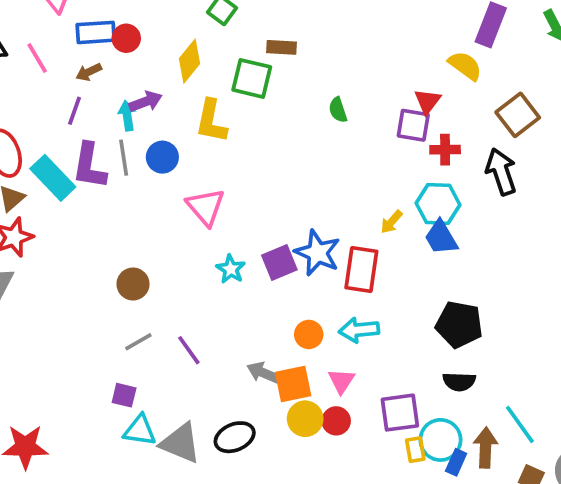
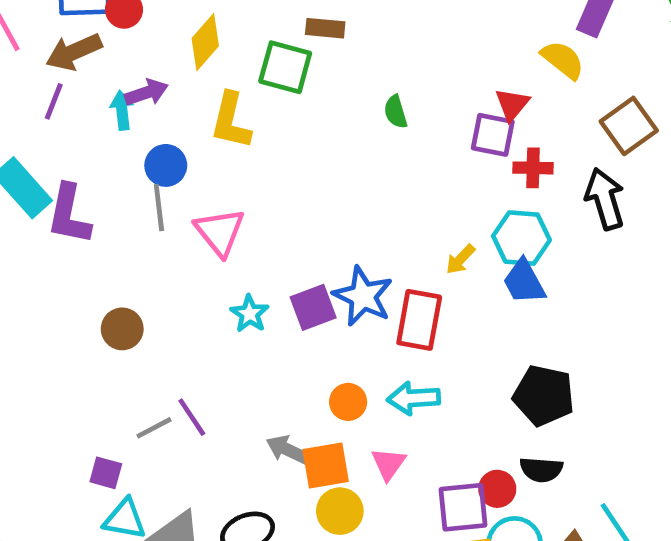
brown arrow: (89, 72) -> (74, 52), size x1.6
gray line: (124, 158) -> (159, 208), moved
purple L-shape: (89, 166) -> (69, 214), moved
gray line: (138, 342) -> (154, 428), moved
red circle: (336, 421) -> (497, 489), moved

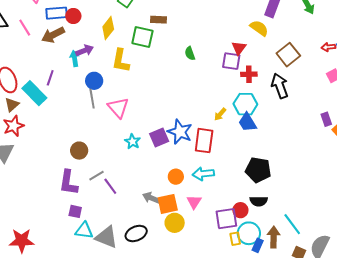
purple line: (54, 101) -> (50, 78), moved
purple L-shape: (69, 214) -> (68, 183), moved
gray line: (154, 428) -> (96, 176), moved

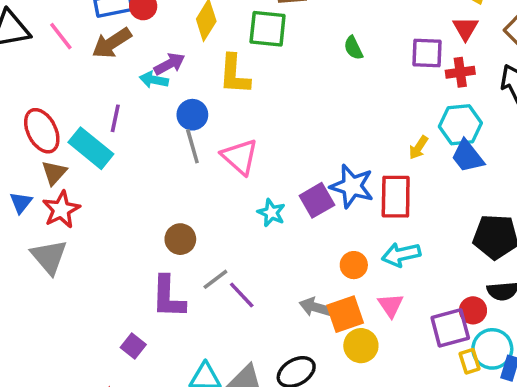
red triangle: (239, 48) -> (465, 28), moved
cyan arrow: (75, 58) -> (154, 80), turned -63
purple square: (75, 211) -> (133, 346), moved, turned 32

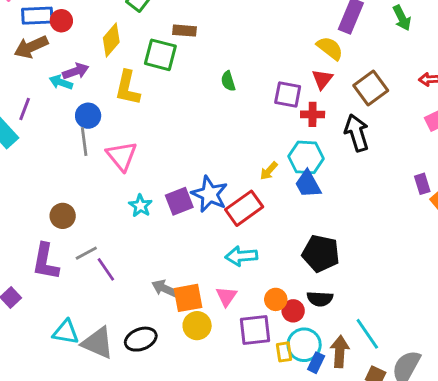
red rectangle: (396, 197) -> (244, 208), turned 45
orange circle: (354, 265) -> (276, 299), moved
purple square: (450, 328) -> (255, 330), moved

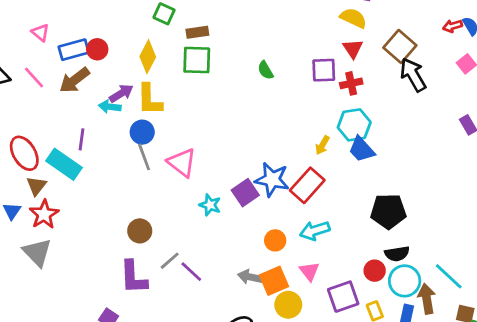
brown rectangle: (184, 31) -> (197, 32), moved
yellow L-shape: (127, 88) -> (150, 100), moved
black arrow: (357, 133) -> (413, 75), moved
orange circle: (276, 299) -> (275, 240), moved
cyan circle: (304, 345) -> (405, 281), moved

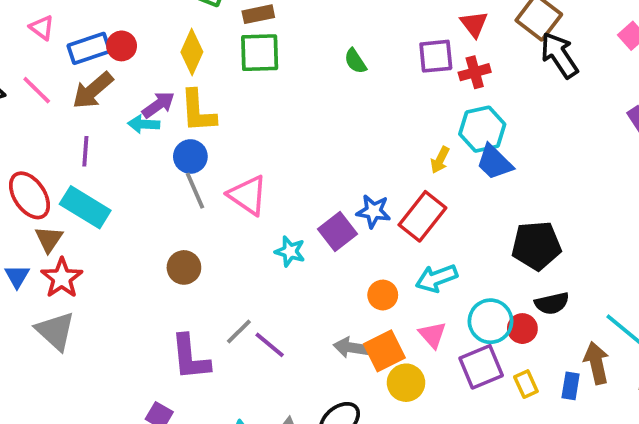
purple line: (82, 139) -> (85, 151), moved
blue star: (272, 180) -> (373, 211), size x0.7
brown circle: (140, 231) -> (184, 267), moved
cyan circle: (405, 281) -> (490, 321), moved

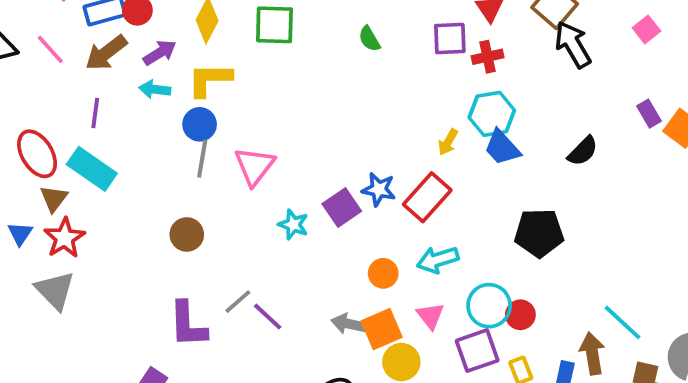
purple arrow: (158, 105) -> (160, 53), moved
yellow L-shape: (198, 111) -> (210, 80), turned 90
gray line: (195, 191) -> (202, 159), turned 30
pink triangle: (248, 195) -> (254, 166), turned 30
black semicircle: (552, 303) -> (583, 151), moved, turned -36

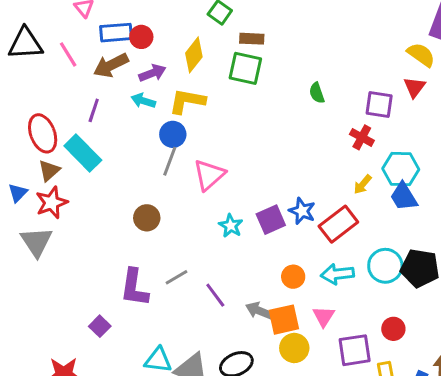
red cross: (488, 57) -> (362, 137), moved, turned 30
cyan circle: (489, 306) -> (385, 266), moved
purple line: (268, 317) -> (215, 295), moved

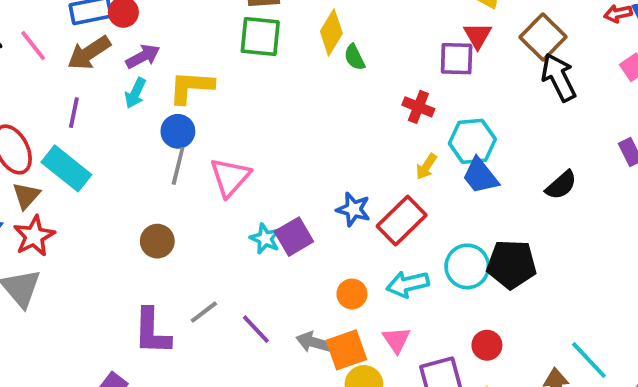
yellow diamond: (194, 55) -> (331, 32), moved
cyan arrow: (143, 101) -> (135, 93), turned -75
purple square: (379, 105) -> (457, 59), moved
purple square: (271, 220) -> (294, 237), moved

